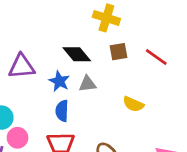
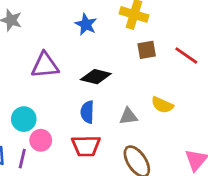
black diamond: (77, 54) -> (96, 77), moved, turned -36
blue star: (59, 81) -> (86, 24), moved
gray triangle: (88, 84) -> (128, 116), moved

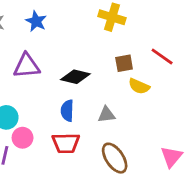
blue star: (86, 24) -> (36, 21), moved
brown square: (147, 50) -> (124, 63), moved
yellow semicircle: (162, 105) -> (139, 86), moved

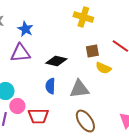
blue star: (36, 21) -> (25, 29), moved
gray triangle: (106, 115) -> (79, 89), size x1.5
red trapezoid: (66, 143) -> (38, 116), moved

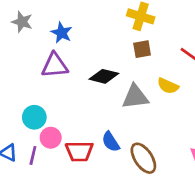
brown square: (92, 51) -> (142, 49), moved
blue semicircle: (50, 86) -> (111, 142), moved, turned -35
gray triangle: (79, 89) -> (135, 97), moved

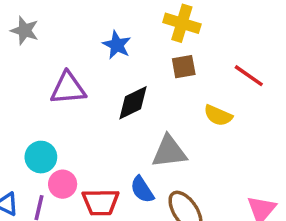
blue star: (62, 33) -> (117, 45), moved
black diamond: (104, 76) -> (133, 103), turned -40
gray triangle: (135, 97) -> (169, 152), moved

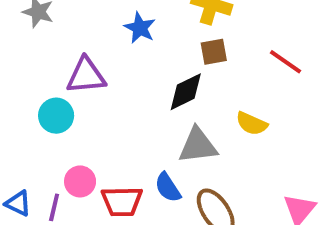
black diamond: (133, 103) -> (186, 92), moved
yellow semicircle: (218, 115) -> (252, 124), moved
cyan circle: (41, 157) -> (56, 116), moved

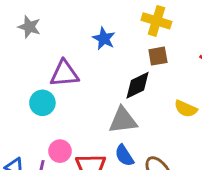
gray triangle: (198, 146) -> (123, 120), moved

